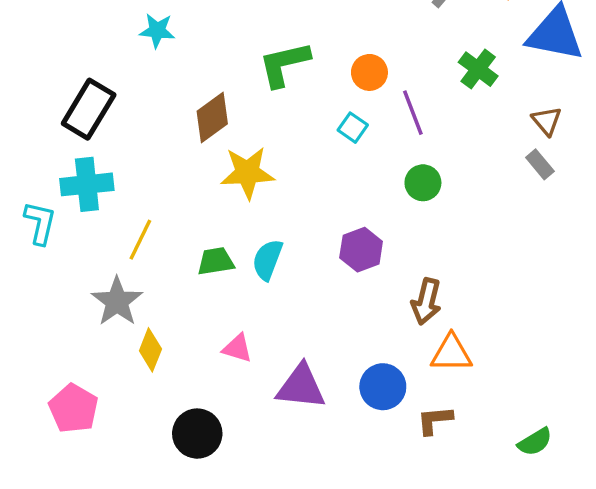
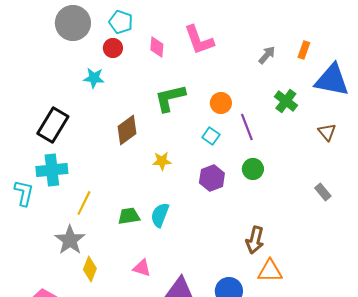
gray rectangle: (540, 164) -> (323, 192), moved
yellow star: (247, 173) -> (162, 161), moved, size x0.6
purple hexagon: (361, 250) -> (212, 178), moved

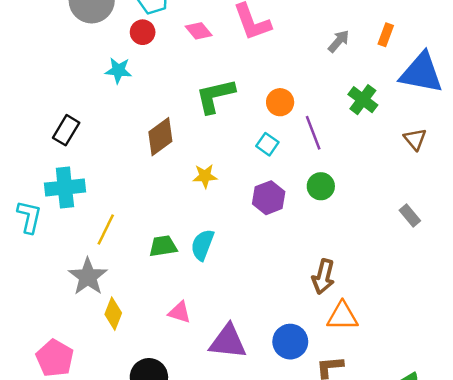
pink diamond: (157, 47) -> (199, 31), turned -45
black rectangle: (53, 125) -> (66, 130), size x0.7

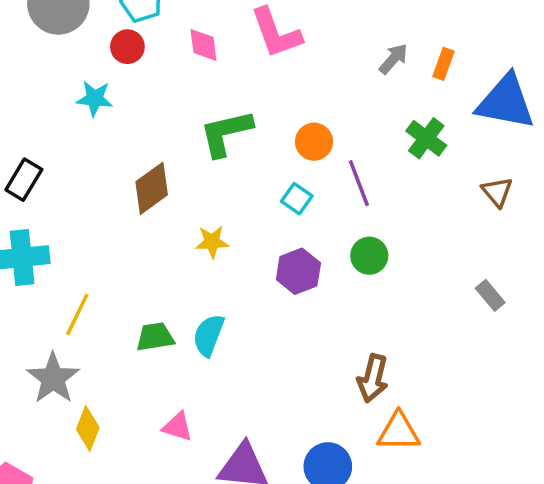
pink diamond: (199, 31) -> (203, 45), turned 32
orange rectangle: (386, 35) -> (444, 64), moved

